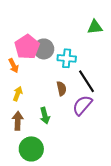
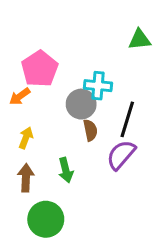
gray circle: (44, 49) -> (81, 104), moved
orange arrow: (14, 66) -> (20, 96), turned 80
black line: (87, 81) -> (127, 119), turned 50

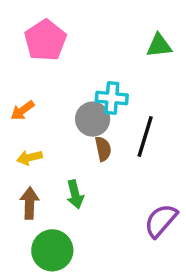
pink pentagon: (40, 69) -> (45, 40), moved
yellow arrow: (26, 138) -> (30, 158), turned -125
purple semicircle: (121, 155) -> (161, 221), moved

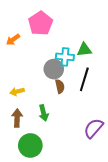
pink pentagon: (45, 40) -> (41, 23), moved
green triangle: (159, 46) -> (84, 50), moved
orange arrow: (23, 110) -> (13, 40), moved

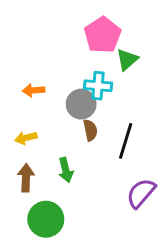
pink pentagon: (41, 23) -> (103, 35), moved
orange arrow: (13, 40) -> (34, 90), moved, turned 32
green triangle: (84, 50) -> (127, 60), moved, turned -35
black line: (84, 79) -> (126, 141), moved

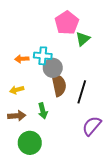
cyan cross: (98, 86) -> (43, 56), moved
brown semicircle: (90, 130) -> (59, 85), size x1.6
brown arrow: (26, 178) -> (17, 116), turned 84

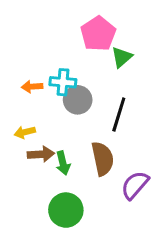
brown semicircle: (59, 85) -> (103, 159), moved
black line: (82, 92) -> (119, 115), moved
brown arrow: (17, 116) -> (41, 154), moved
green circle: (30, 143) -> (66, 210), moved

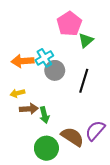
cyan cross: (63, 82) -> (44, 58), turned -36
orange arrow: (32, 87) -> (23, 61), size x1.5
brown semicircle: (103, 159) -> (72, 137), moved, turned -45

